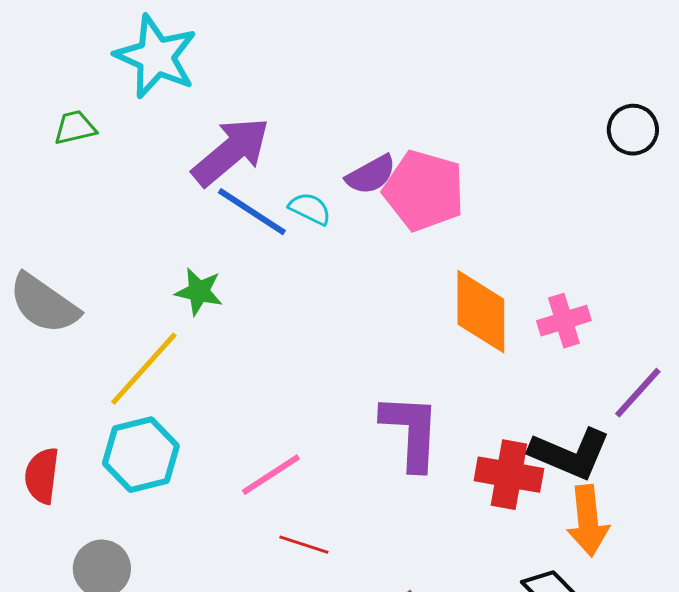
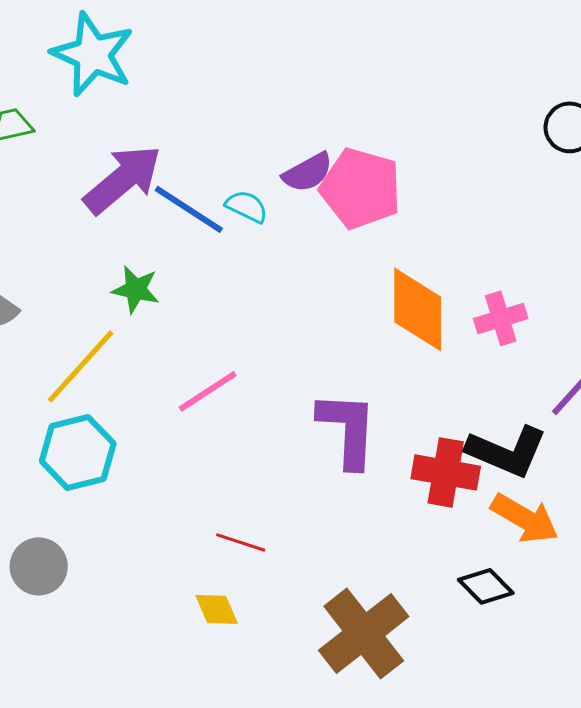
purple arrow: (231, 152) -> (123, 179), moved
pink line: (271, 475) -> (208, 391), moved
orange arrow: (588, 521) -> (525, 518), turned -54

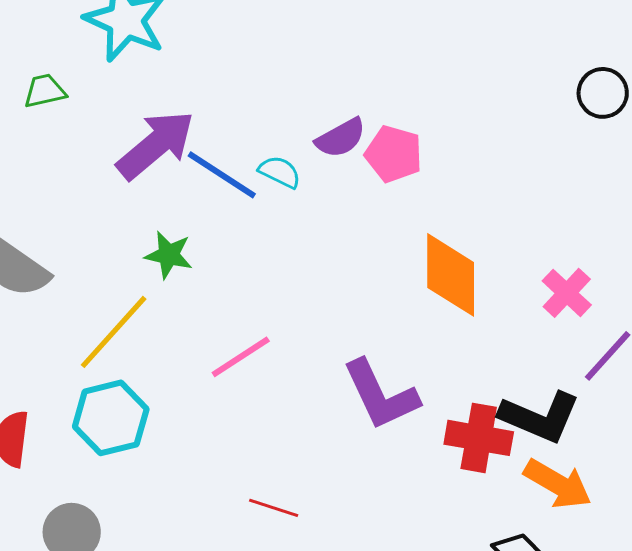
pink pentagon: (361, 188) -> (394, 154), size x0.7
pink cross: (501, 318) -> (567, 293), moved, turned -30
purple L-shape: (348, 429) -> (381, 395), turned 152

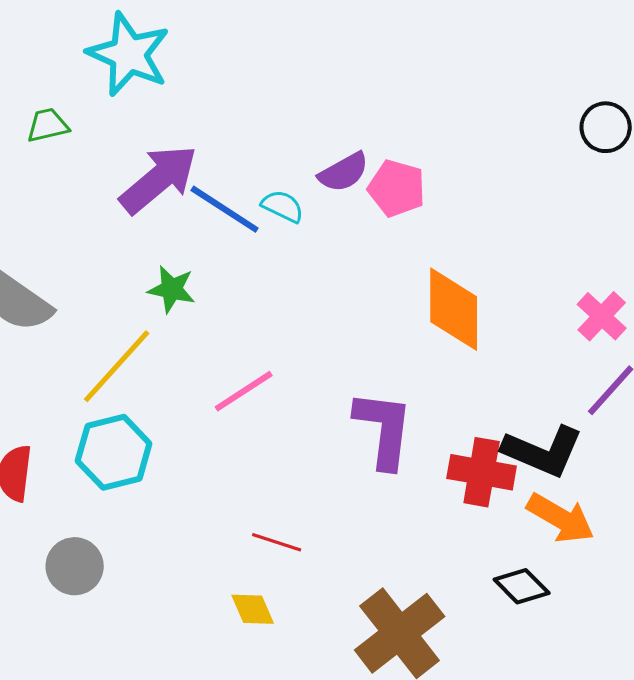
pink cross: (567, 293) -> (602, 316), moved
purple L-shape: (381, 395) -> (384, 429), turned -148

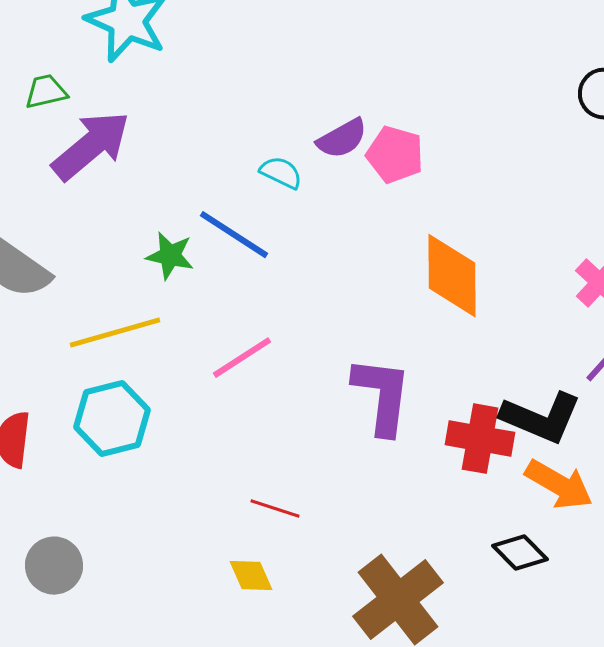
purple arrow: (159, 179) -> (91, 146), moved
blue line: (225, 209) -> (234, 235), moved
yellow line: (117, 366) -> (115, 333), turned 32
gray circle: (75, 566) -> (54, 566), moved

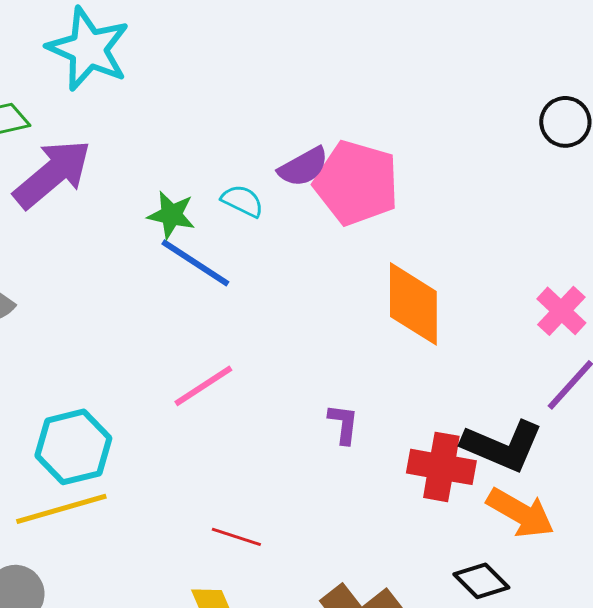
pink pentagon: (395, 155) -> (356, 183), size x1.5
green star: (170, 256) -> (171, 215), moved
yellow line: (115, 333) -> (61, 509), moved
purple L-shape: (382, 396) -> (343, 424), size x0.5

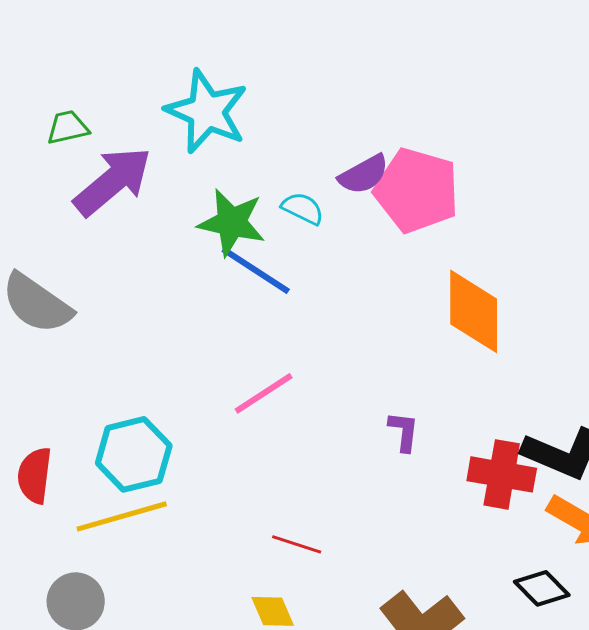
cyan star: (88, 49) -> (207, 111), moved
green star: (171, 215) -> (232, 222), size x1.4

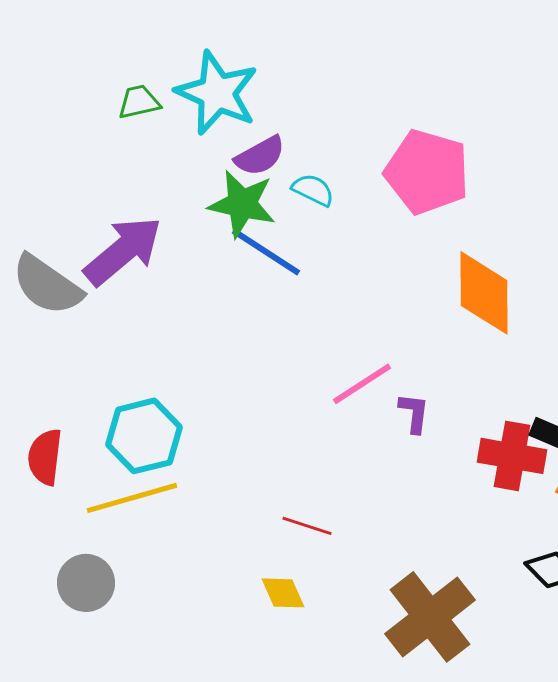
green trapezoid: (68, 127) -> (139, 102), moved
purple semicircle: (364, 174) -> (260, 156), moved
purple arrow: (113, 181) -> (123, 251), moved
pink line: (264, 393) -> (362, 384), moved

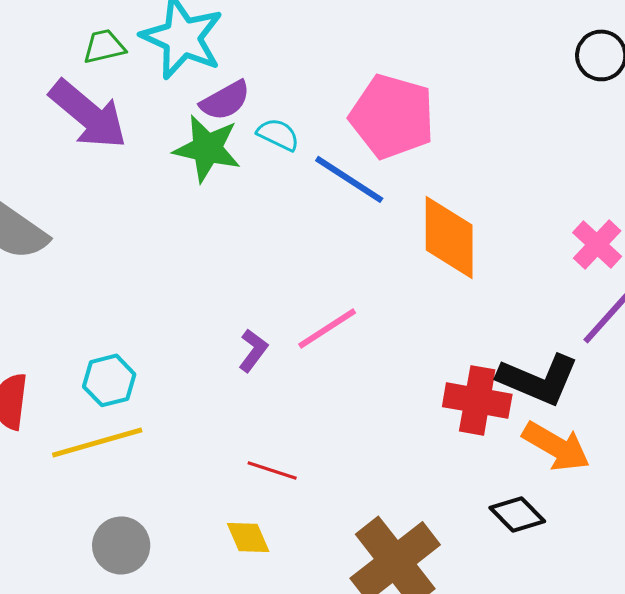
purple arrow: (123, 251) -> (88, 114), moved, turned 80
blue line: (266, 252) -> (349, 179), moved
purple L-shape: (414, 413) -> (253, 350), moved, turned 30
cyan hexagon: (144, 436) -> (109, 380), size x0.7
gray circle: (86, 583) -> (121, 545), moved

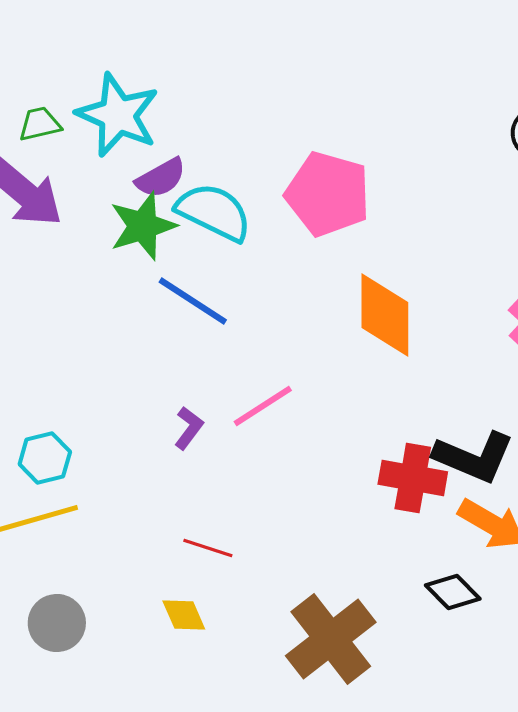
cyan semicircle: (278, 134) -> (214, 212), size x1.8
green star: (207, 148) -> (143, 226), turned -30
blue line: (349, 179) -> (193, 301), moved

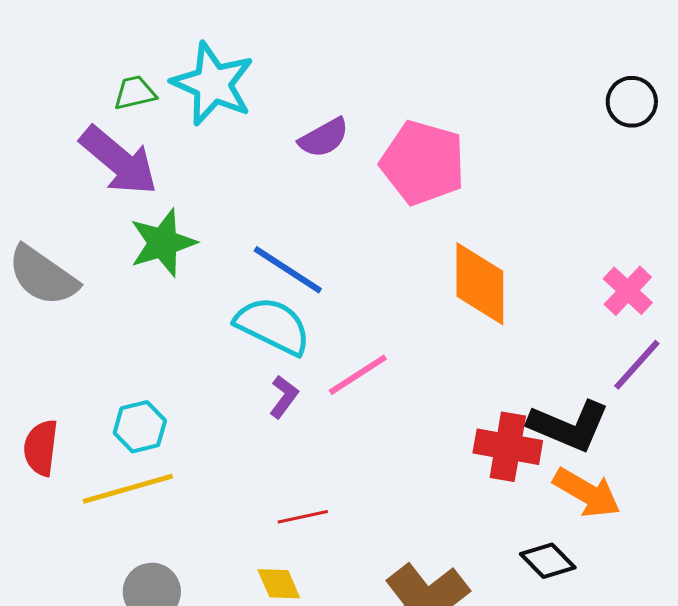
purple semicircle: (161, 178) -> (324, 138), moved
cyan semicircle: (214, 212) -> (273, 326), moved
green star: (143, 226) -> (163, 243), moved
red line: (208, 548) -> (303, 517), turned -30

